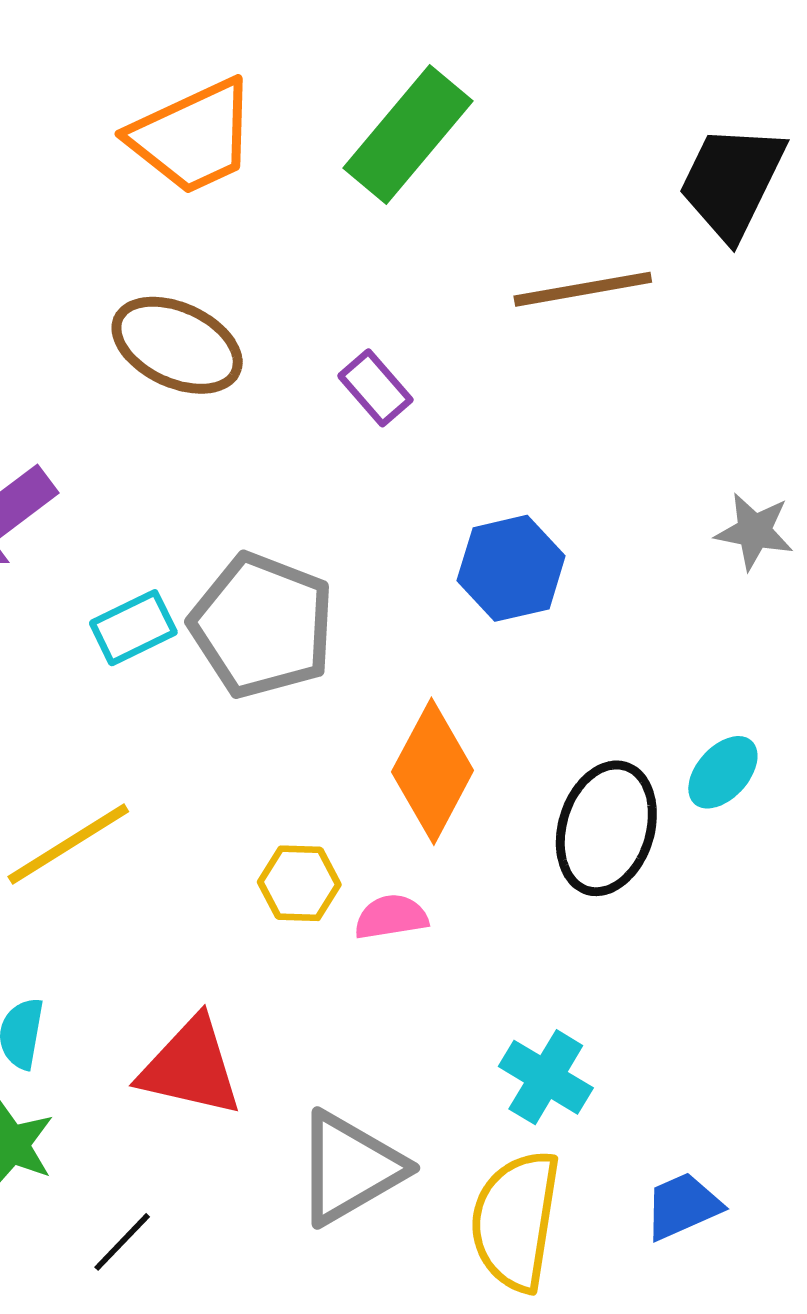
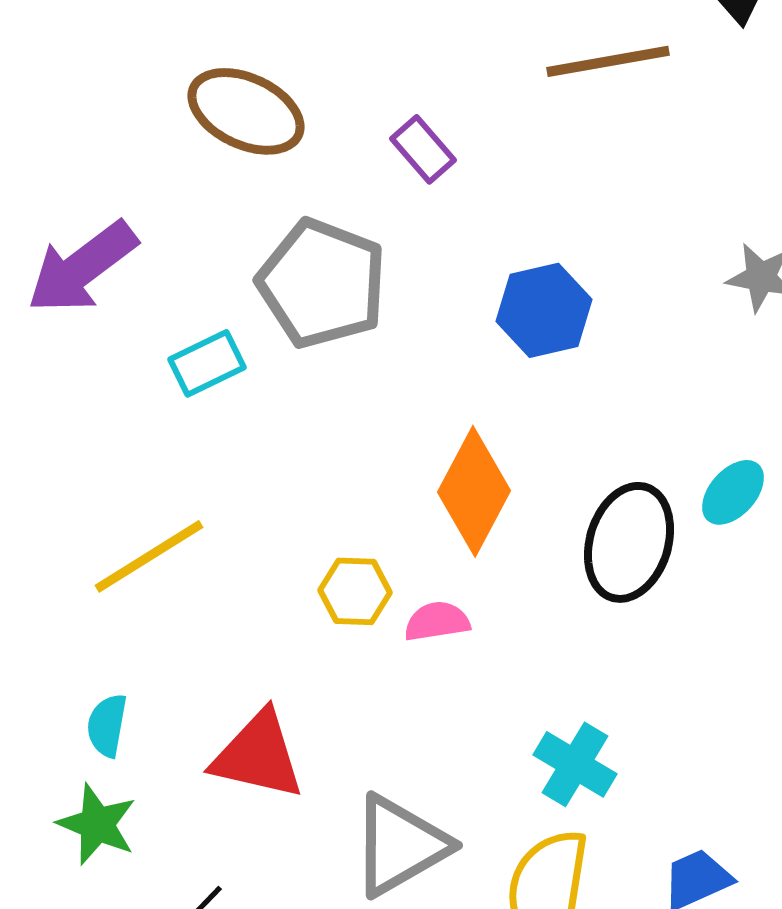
gray pentagon: (262, 625) -> (322, 283), moved

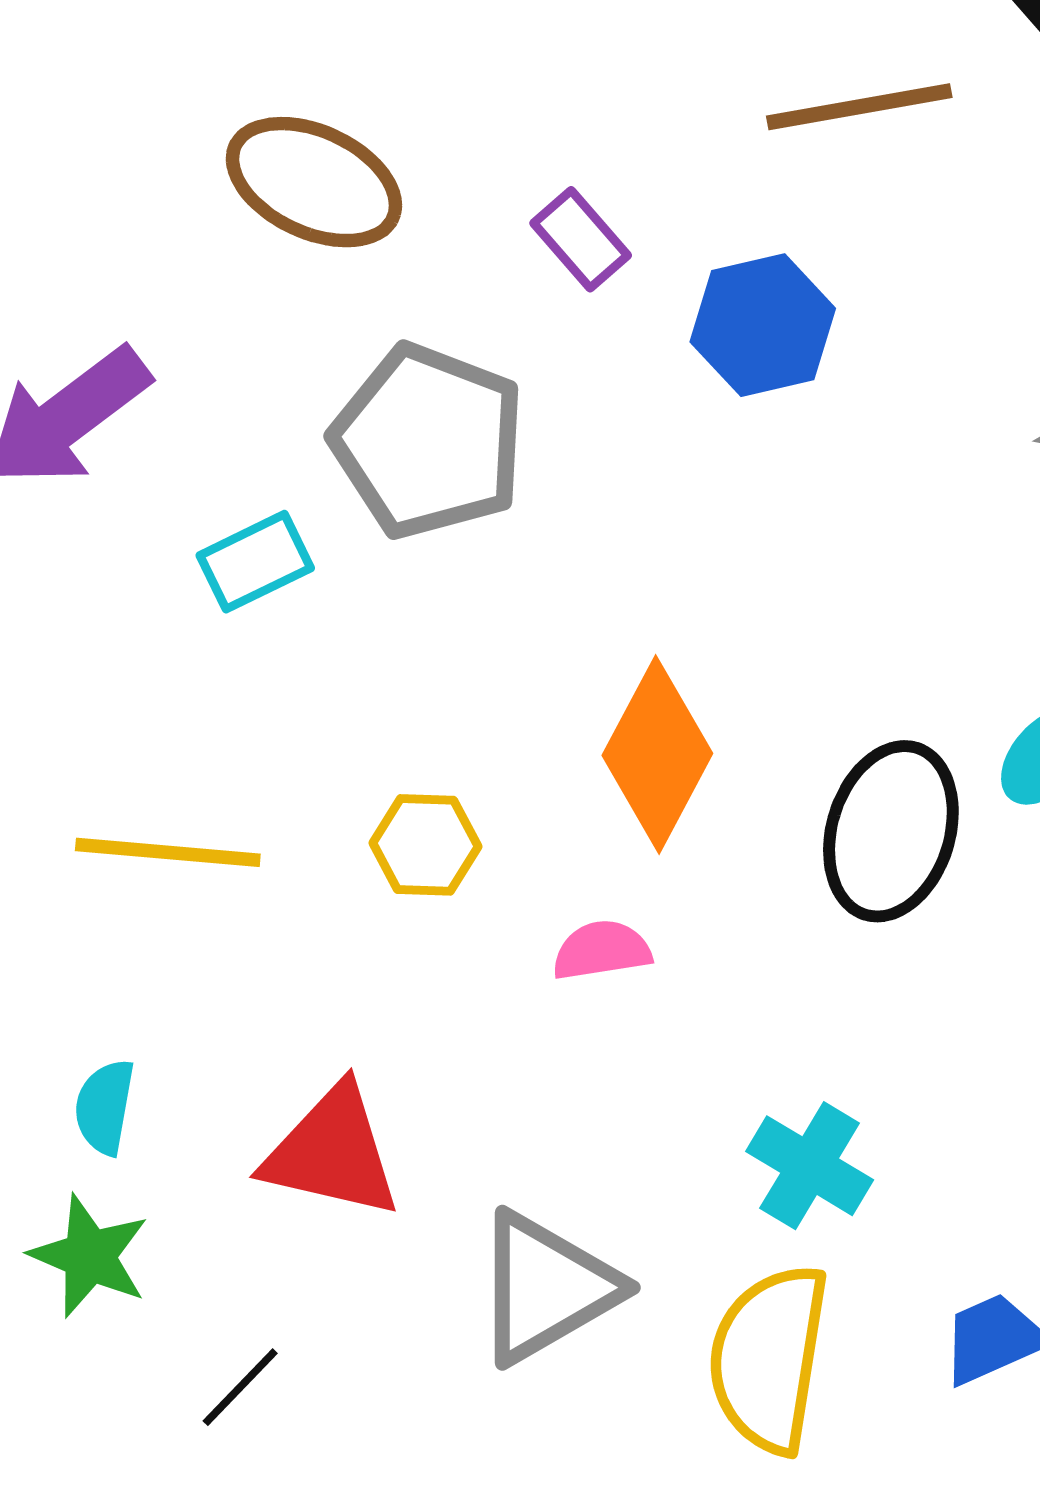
blue hexagon: (544, 310) -> (763, 325), moved
yellow line: (149, 556) -> (168, 852), turned 37
yellow hexagon: (355, 591) -> (425, 845), moved

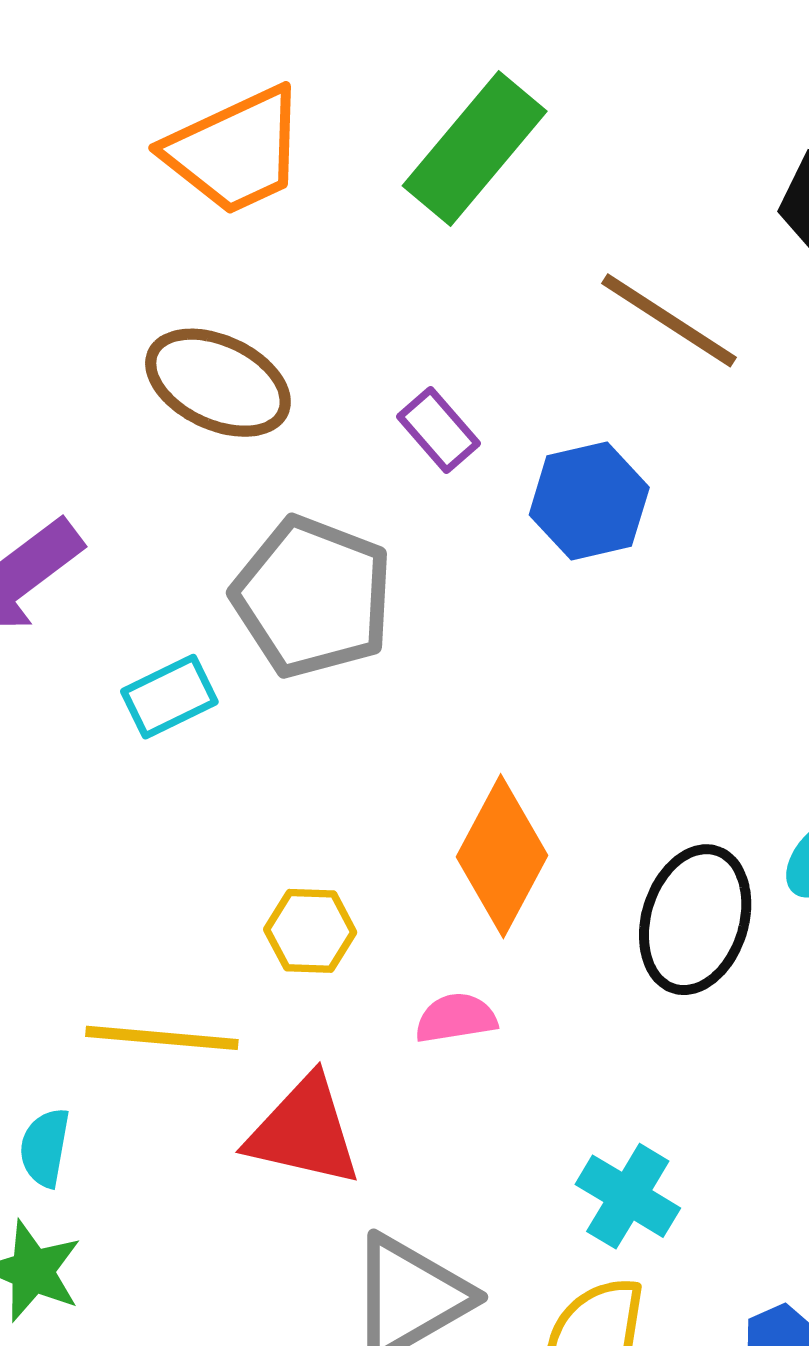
brown line: (859, 107) -> (669, 320), turned 43
yellow line: (168, 852) -> (162, 1038), moved
red triangle: (332, 1152) -> (304, 1131), moved

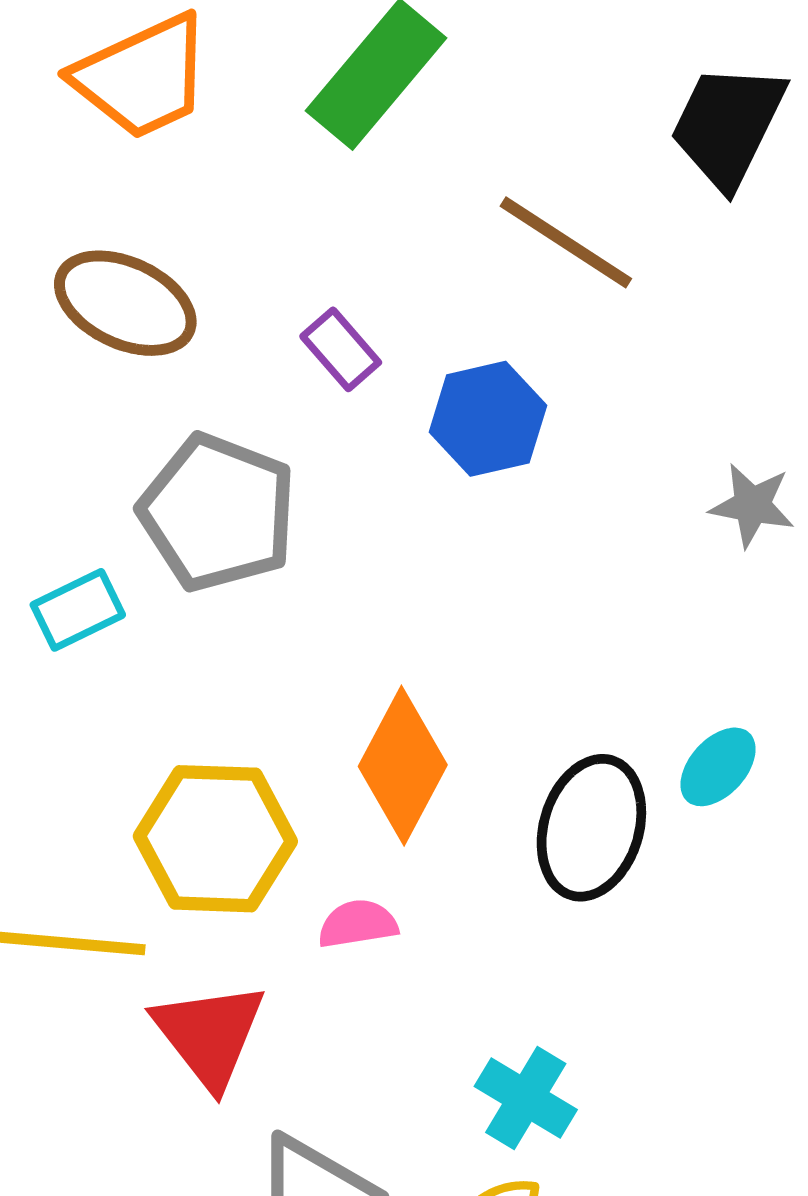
yellow hexagon: (310, 931) -> (215, 839), size x1.8
red triangle: (304, 1131) -> (209, 1035), turned 39

